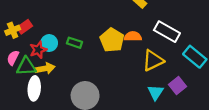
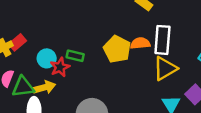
white rectangle: (167, 32) -> (162, 40), moved, turned 70
red star: (38, 50) -> (60, 67), moved

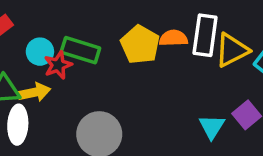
green rectangle: (75, 56) -> (80, 50), size x1.5
yellow triangle: (165, 68) -> (232, 50), moved

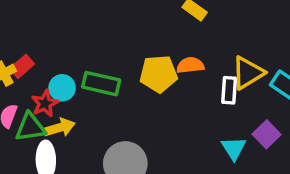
white rectangle: (205, 35) -> (229, 90), moved, size x0.7
yellow pentagon: (140, 45) -> (159, 74), turned -30
red star: (58, 65) -> (45, 103), moved

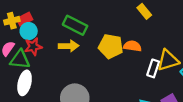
green rectangle: (101, 84) -> (75, 25), moved
cyan circle: (62, 88) -> (29, 31), moved
yellow arrow: (60, 128) -> (69, 46), moved

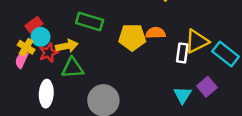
yellow cross: (12, 21) -> (26, 47), moved, turned -35
yellow arrow: (69, 46) -> (67, 46), moved
green triangle: (20, 59) -> (73, 68), moved

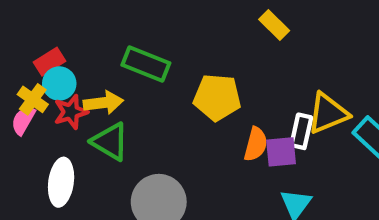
orange semicircle: (156, 33) -> (256, 144), moved, turned 102
green triangle: (73, 68) -> (110, 142), turned 30
purple square: (207, 87) -> (281, 152), moved, turned 30

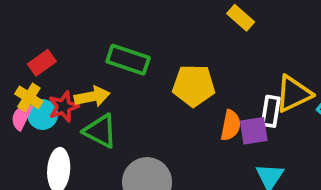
cyan circle: (59, 83) -> (43, 115), moved

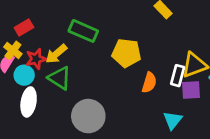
yellow arrow: (92, 97) -> (56, 54), turned 145
cyan circle: (43, 115) -> (24, 75), moved
purple square: (254, 131) -> (191, 90), moved

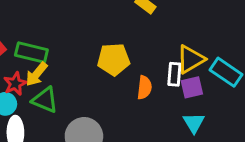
green rectangle: (83, 31) -> (31, 52), moved
cyan triangle: (173, 120) -> (194, 123), moved

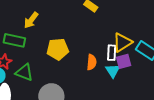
yellow pentagon: (114, 59) -> (58, 49), moved
yellow arrow: (36, 74) -> (31, 20), moved
cyan triangle: (194, 123) -> (113, 71), moved

